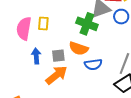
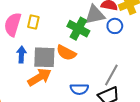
gray square: (58, 56) -> (44, 57), size x1.6
blue semicircle: (93, 64) -> (79, 89), moved

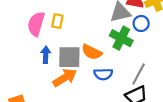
green cross: (78, 29) -> (121, 38), moved
blue semicircle: (79, 89) -> (103, 74), moved

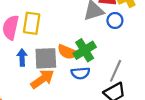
yellow rectangle: (57, 21) -> (32, 23), size x1.5
green cross: (121, 38) -> (85, 50), moved, turned 35

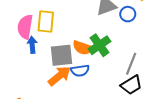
blue arrow: (22, 57) -> (32, 45), moved
blue semicircle: (80, 73) -> (80, 71), moved

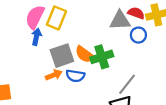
gray square: (62, 55) -> (62, 56), turned -30
orange arrow: (59, 76) -> (54, 75), size x0.7

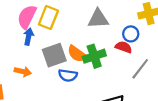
red semicircle: (136, 13) -> (124, 47), moved
gray triangle: (120, 20) -> (98, 19), moved
orange arrow: (54, 75) -> (23, 72), moved, turned 35
gray line: (127, 84) -> (140, 69), moved

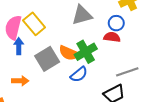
yellow rectangle: (48, 18) -> (34, 24), turned -50
gray line: (140, 69) -> (127, 72), moved, turned 45
blue semicircle: (68, 75) -> (79, 74), moved, turned -36

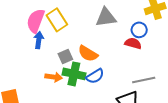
green cross: (86, 52) -> (74, 74), moved, turned 35
gray square: (47, 59) -> (65, 56), size x0.6
orange arrow: (20, 81) -> (54, 77), moved

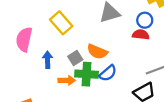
pink semicircle: (36, 21) -> (24, 39), moved
blue arrow: (39, 40) -> (48, 60), moved

